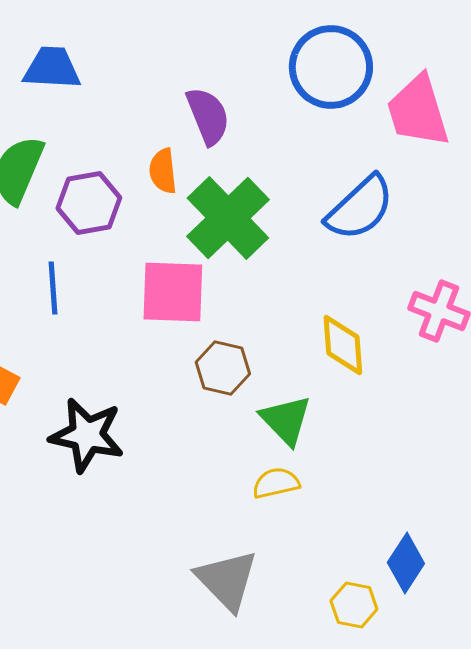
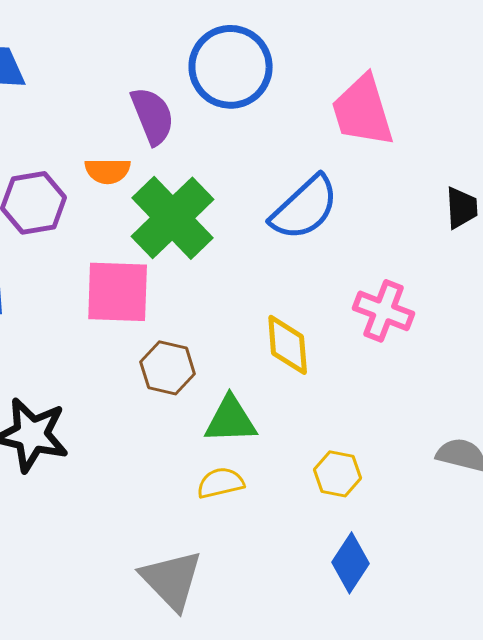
blue circle: (331, 67) -> (231, 67), moved
orange semicircle: (163, 171) -> (108, 171), turned -84
green triangle: (286, 420) -> (231, 420), turned -48
yellow hexagon: (354, 605) -> (338, 474), moved

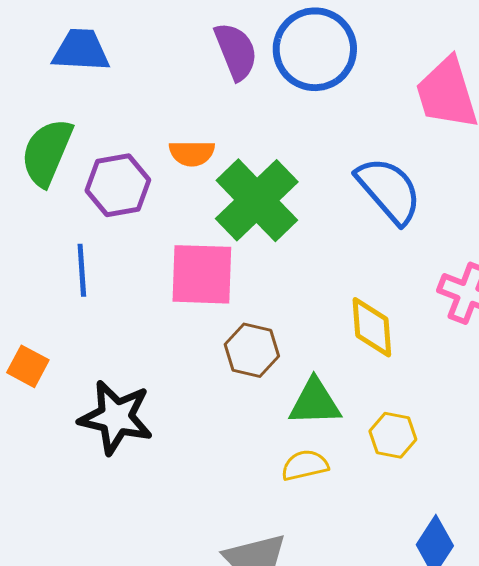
purple semicircle: (153, 116) -> (236, 51), moved
blue semicircle: (305, 208) -> (389, 190), turned -88
yellow hexagon: (338, 474) -> (393, 435), moved

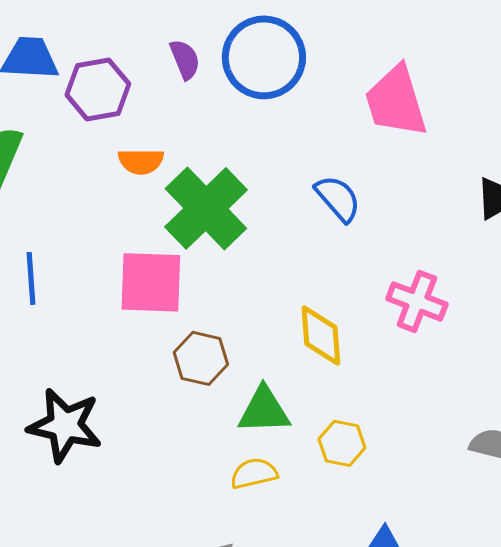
purple semicircle: (236, 51) -> (185, 59), size x0.7
purple hexagon: (118, 185) -> (98, 89), moved
blue semicircle: (389, 190) -> (338, 198), size x0.7

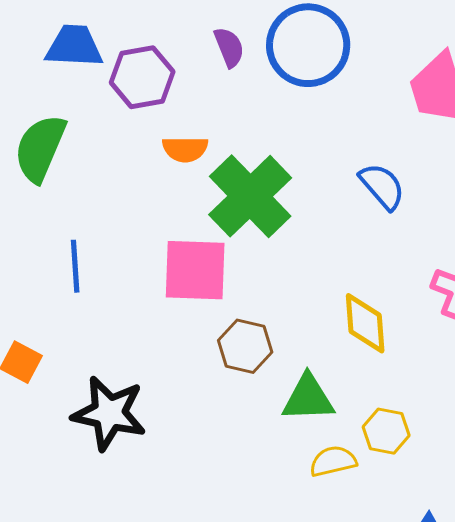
yellow semicircle: (254, 473) -> (333, 461), moved

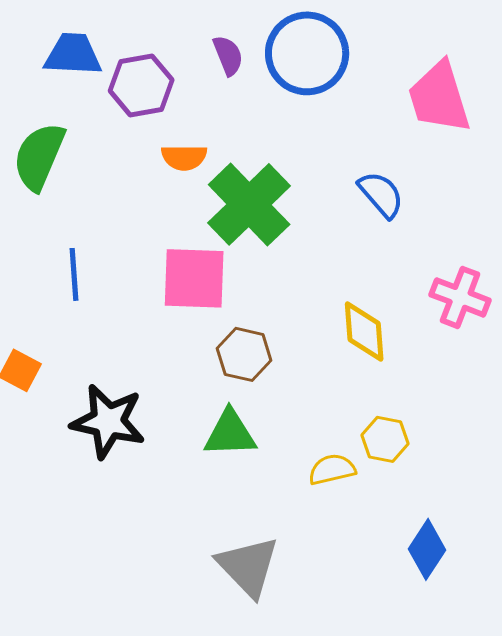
green triangle: (308, 398) -> (230, 433), moved

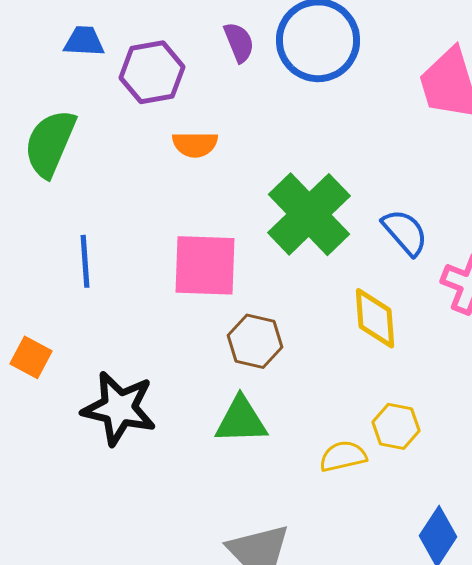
blue trapezoid: (73, 54) -> (84, 41), size x0.7
blue semicircle: (381, 194) -> (405, 232), moved
green cross: (249, 204) -> (309, 214), moved

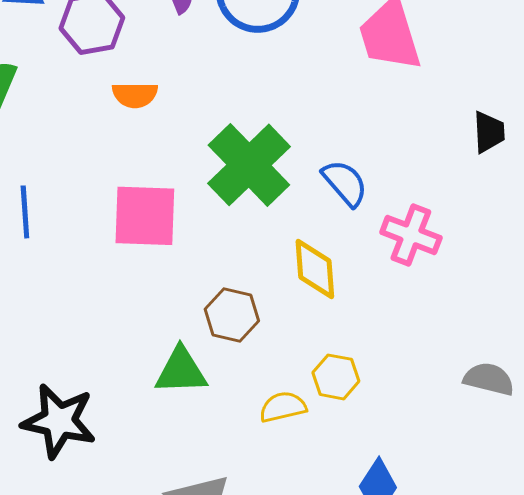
brown hexagon: (255, 341) -> (232, 315), moved
black star: (119, 408) -> (59, 421), moved

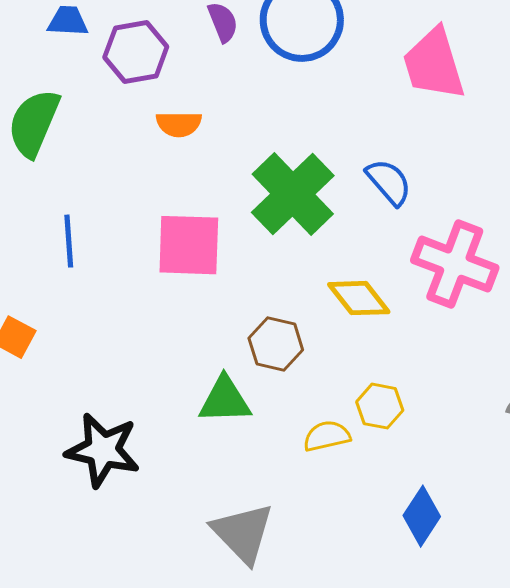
blue semicircle: (345, 183) -> (389, 182), moved
pink cross: (411, 235) -> (455, 264), size x1.4
yellow diamond: (315, 269) -> (359, 298), turned -34

